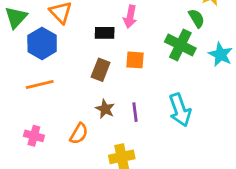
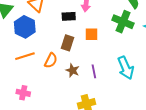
orange semicircle: (79, 134) -> (51, 60), moved

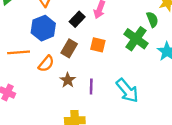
black rectangle: (69, 16) -> (77, 19), turned -56
blue hexagon: (25, 27) -> (43, 28), moved
cyan arrow: (126, 68) -> (127, 91), turned -30

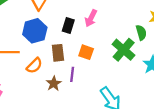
black rectangle: (77, 19) -> (68, 25), turned -32
brown rectangle: (69, 48) -> (58, 53), turned -42
purple line: (91, 87) -> (72, 74), moved

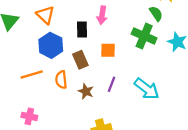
orange semicircle: (34, 66) -> (61, 80), turned 147
purple line: (72, 74) -> (111, 84), moved, turned 32

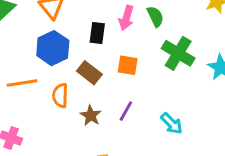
green semicircle: (156, 14) -> (155, 16), moved
brown rectangle: (80, 60) -> (89, 73), turned -36
cyan arrow: (147, 89) -> (172, 124), size x0.7

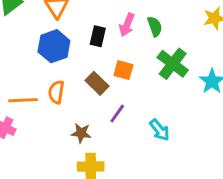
brown rectangle: (89, 73) -> (97, 83), moved
orange line: (22, 83) -> (23, 100), moved
brown star: (91, 115) -> (81, 133), moved, turned -30

